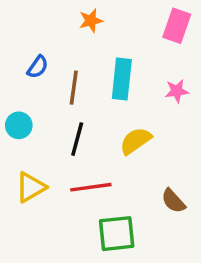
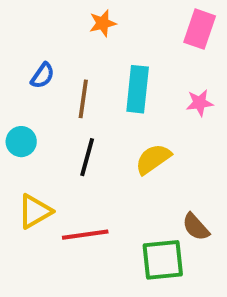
red line: (91, 187) -> (85, 235), moved
green square: (117, 234) -> (163, 260), moved

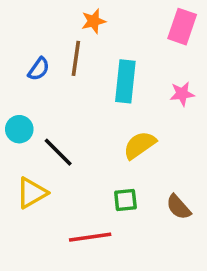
brown line: (83, 99) -> (76, 58), moved
black line: (87, 157) -> (58, 152), moved, turned -60
red line: (85, 235) -> (90, 237), moved
green square: (163, 260) -> (125, 200), moved, size x0.6

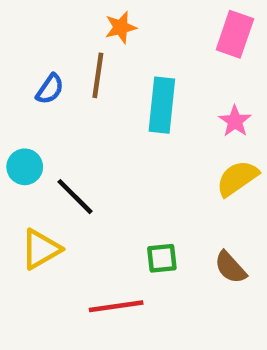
pink star: (182, 94) -> (235, 121), turned -30
yellow semicircle: (140, 145) -> (237, 178), moved

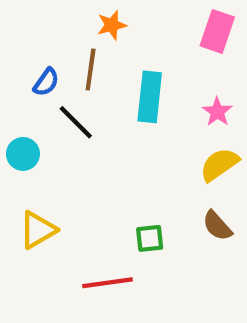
black line: (75, 197) -> (76, 122), moved
brown semicircle: (230, 267) -> (217, 226), moved

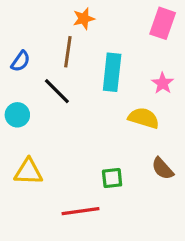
blue semicircle: (46, 82) -> (21, 61), moved
yellow semicircle: (219, 164) -> (144, 118), moved, turned 52
yellow triangle: (38, 230) -> (28, 172), turned 32

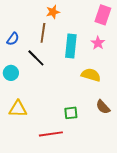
pink star: (163, 83) -> (98, 43), moved

